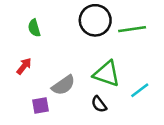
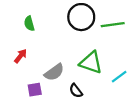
black semicircle: (99, 104) -> (76, 91), moved

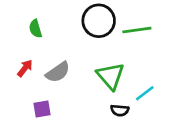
green triangle: (91, 63) -> (111, 76), turned 30
gray semicircle: (54, 72) -> (58, 72), moved
black semicircle: (76, 91) -> (120, 110), moved, turned -48

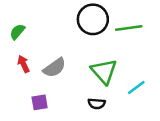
green semicircle: (35, 29) -> (17, 32), moved, turned 56
red arrow: (25, 68) -> (23, 64), turned -63
black semicircle: (120, 110) -> (97, 104), moved

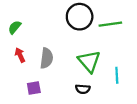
gray semicircle: (54, 68) -> (47, 58), turned -48
cyan line: (136, 88) -> (117, 75), turned -56

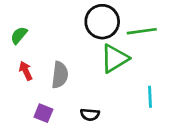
green triangle: (89, 61) -> (114, 59), moved, turned 40
purple square: (34, 88) -> (43, 113), turned 32
black semicircle: (83, 89) -> (90, 115), moved

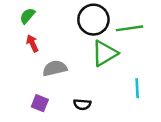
green semicircle: (19, 35) -> (27, 16), moved
red arrow: (26, 71) -> (32, 43), moved
gray semicircle: (60, 75) -> (55, 68), turned -110

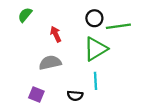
black circle: (93, 20) -> (94, 18), moved, size x0.6
red arrow: (32, 43) -> (56, 34), moved
cyan line: (137, 88) -> (96, 81), moved

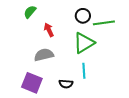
green semicircle: (25, 15) -> (30, 12), moved
purple square: (36, 94) -> (32, 83), size x1.5

